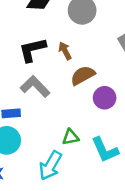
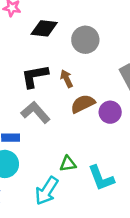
purple circle: (105, 98) -> (110, 112), moved

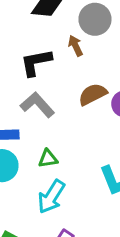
brown arrow: (67, 79) -> (75, 46), moved
green triangle: (68, 164) -> (48, 159), moved

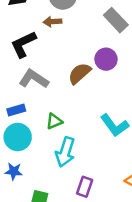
brown arrow: (75, 46) -> (52, 22), turned -54
brown semicircle: (93, 94) -> (80, 73), moved

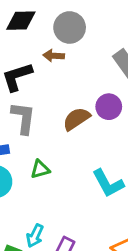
gray L-shape: (34, 79) -> (23, 118), turned 56
cyan arrow: (65, 152) -> (35, 236), moved, size x0.7

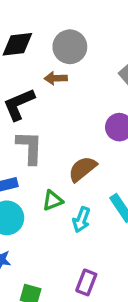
brown semicircle: (76, 119) -> (82, 169), moved
cyan arrow: (35, 236) -> (81, 220), moved

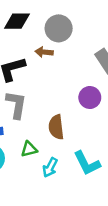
brown semicircle: (82, 169) -> (56, 127), turned -65

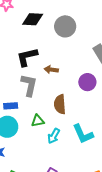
brown arrow: (44, 52) -> (51, 70), moved

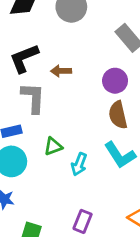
brown semicircle: (60, 104) -> (118, 115), moved

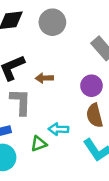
cyan arrow: (79, 164) -> (58, 129), moved, turned 72

